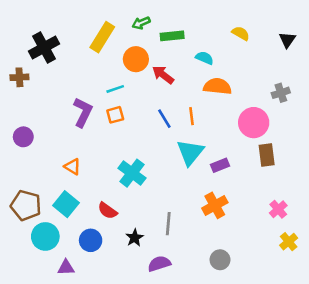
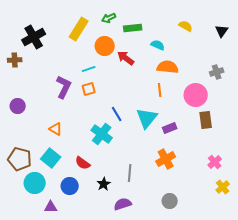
orange line: (192, 116) -> (160, 90), moved
blue line: (164, 119) -> (117, 114), moved

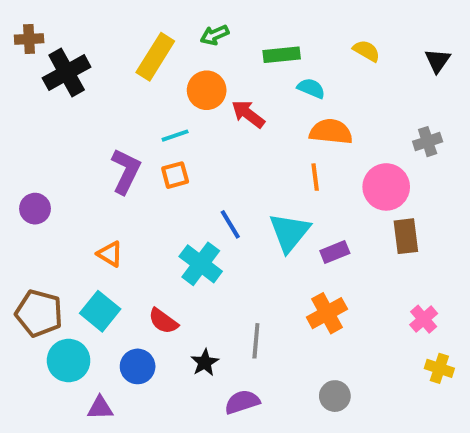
green rectangle: (133, 28) -> (282, 55), moved
brown cross: (15, 60) -> (29, 39), moved
yellow cross: (223, 187) -> (439, 368), turned -32

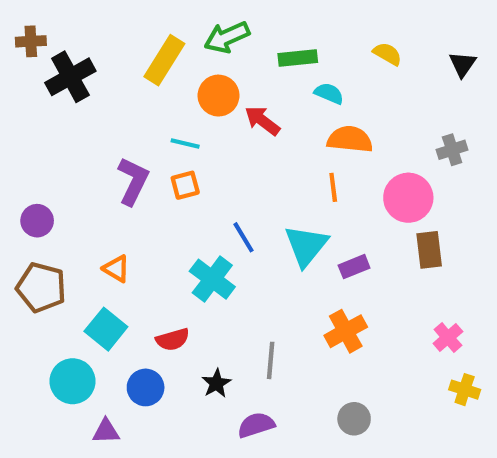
green arrow: (215, 35) -> (227, 37), size x1.5
cyan line: (175, 136) -> (185, 143), turned 32
brown pentagon: (39, 313) -> (41, 287), moved
red semicircle: (163, 321) -> (173, 340), turned -52

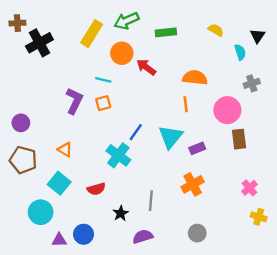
cyan semicircle: (329, 93) -> (240, 52), moved, turned 49
blue line: (244, 237) -> (136, 132), turned 66
blue circle: (146, 387) -> (84, 234), moved

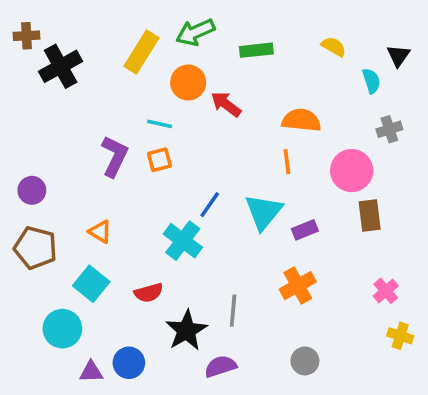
black star: (121, 213) -> (186, 330), size x1.6

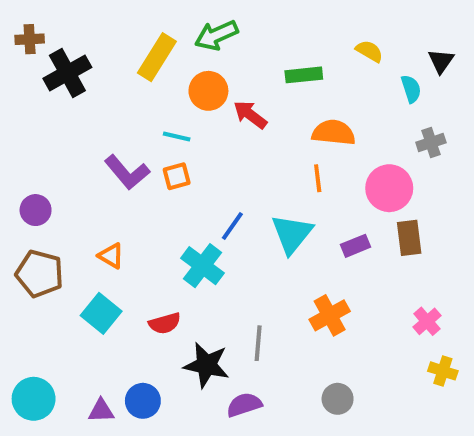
green rectangle: (256, 50) -> (304, 75), moved
purple L-shape: (115, 156) -> (127, 172), turned 114
purple rectangle: (305, 230) -> (355, 246), moved
cyan circle: (62, 329) -> (34, 399), moved
black star: (186, 330) -> (206, 365), turned -30

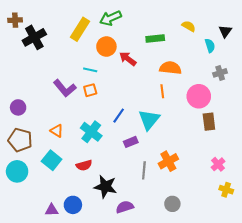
purple rectangle: (355, 246) -> (131, 142), moved
cyan cross: (202, 266) -> (91, 132), moved
gray line: (258, 343) -> (144, 170), moved
cyan circle: (34, 399) -> (17, 171), moved

